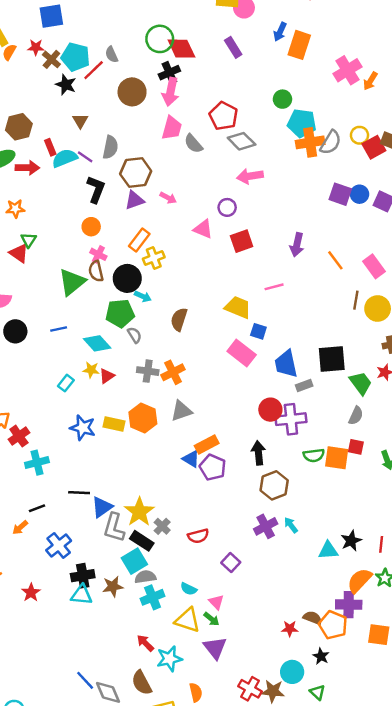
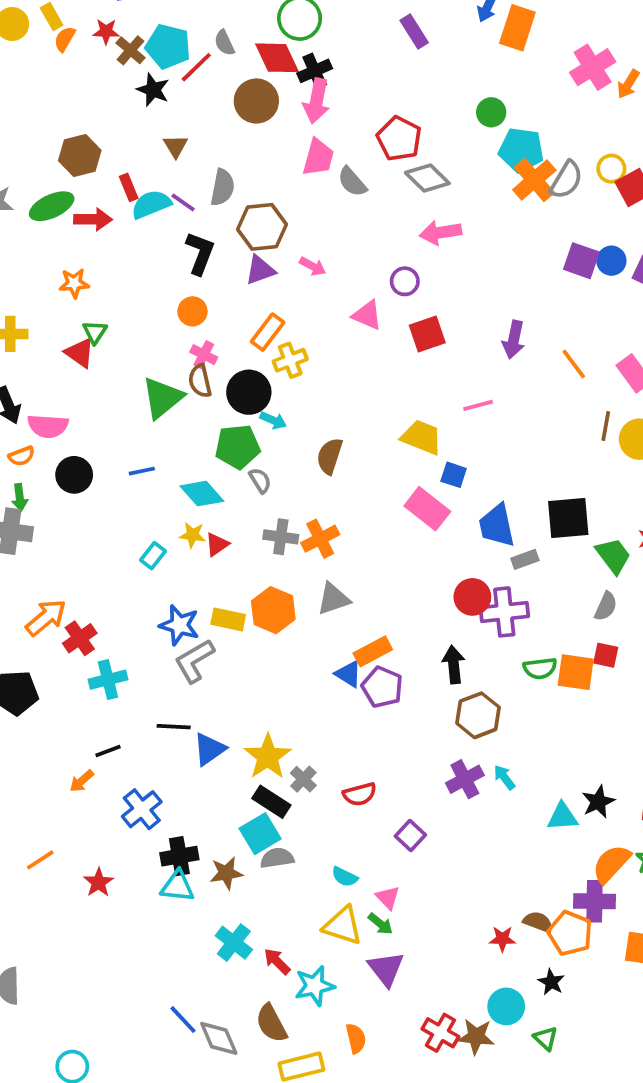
red diamond: (181, 49) -> (277, 58), moved
orange cross: (310, 142) -> (534, 180), turned -32
gray L-shape: (114, 528) -> (194, 661), moved, turned 44
cyan cross: (153, 597) -> (234, 943), moved, turned -30

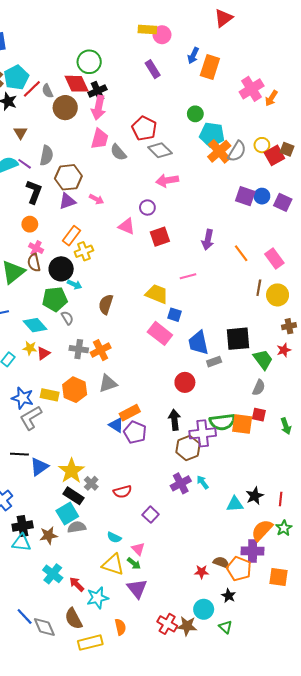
gray semicircle: (224, 43) -> (48, 91), moved
cyan pentagon: (168, 47) -> (16, 77), turned 30
purple cross: (504, 612) -> (203, 433), moved
green semicircle: (540, 668) -> (222, 422), size x1.4

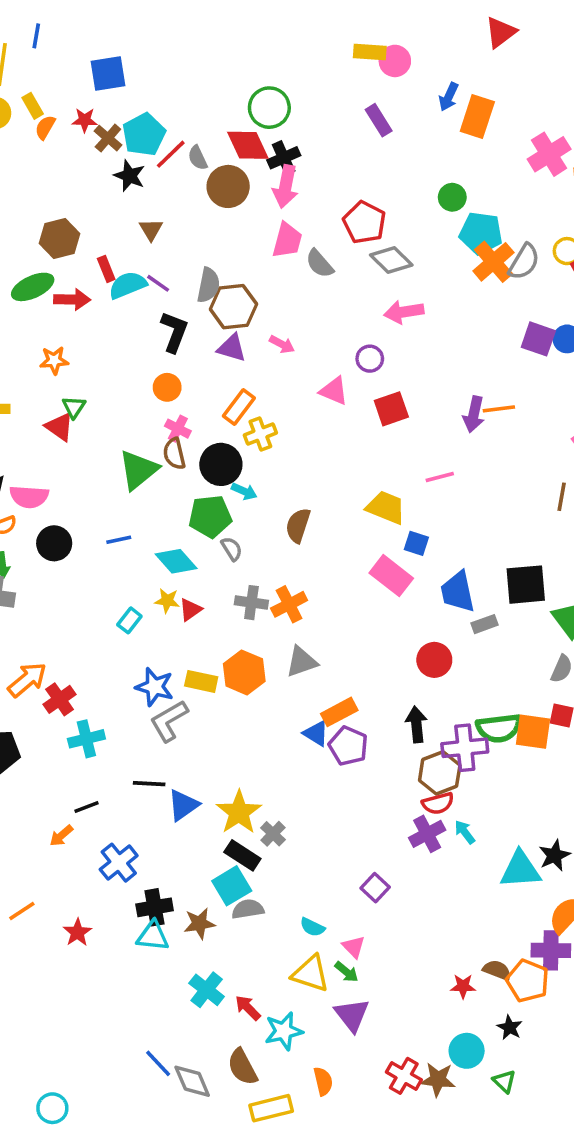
gray semicircle: (46, 155) -> (208, 285), moved
purple triangle: (67, 201) -> (232, 348), turned 36
orange line: (241, 253) -> (499, 409), moved, turned -60
red semicircle: (122, 492) -> (438, 803), moved
cyan triangle: (235, 504) -> (520, 870), size x1.4

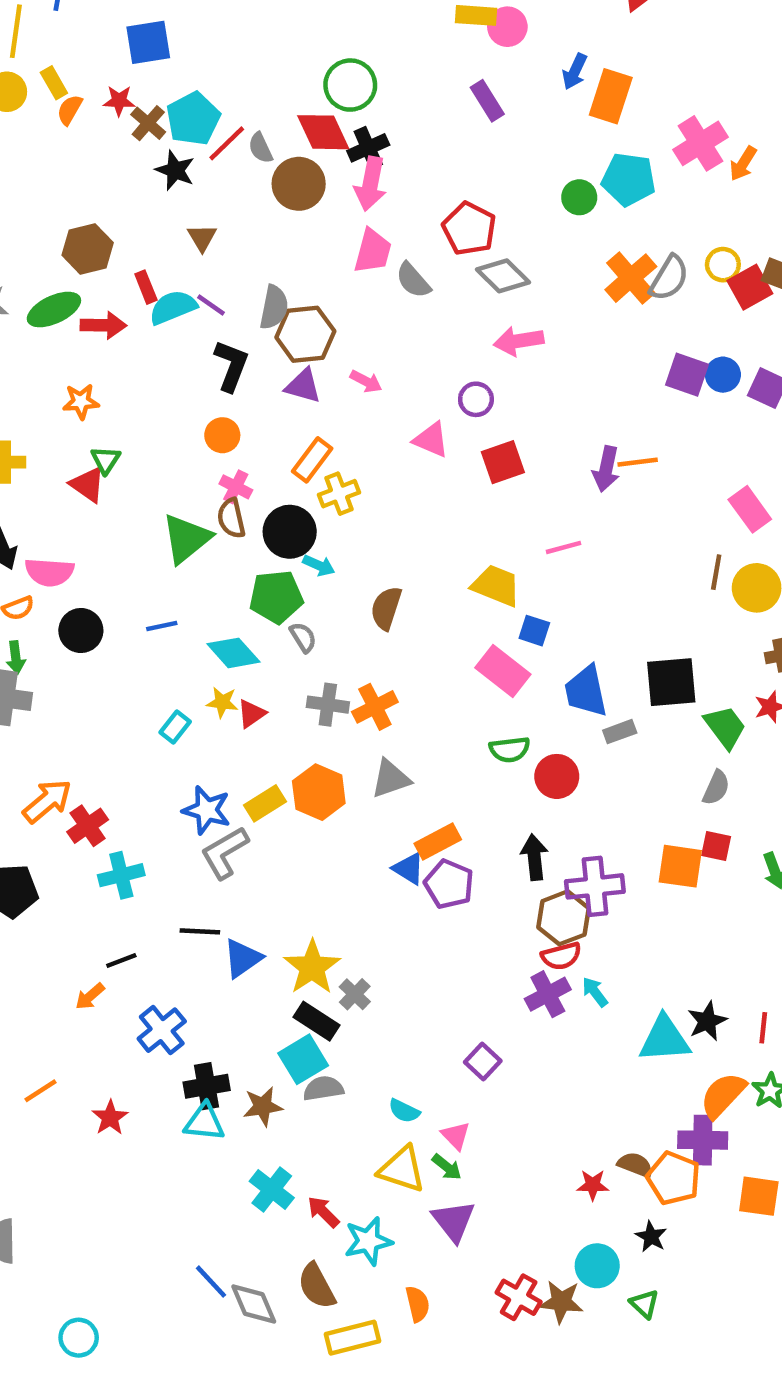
cyan pentagon: (481, 233) -> (629, 179), moved
yellow rectangle: (201, 681) -> (265, 803), turned -44
green semicircle: (499, 728) -> (510, 749), moved, size x0.7

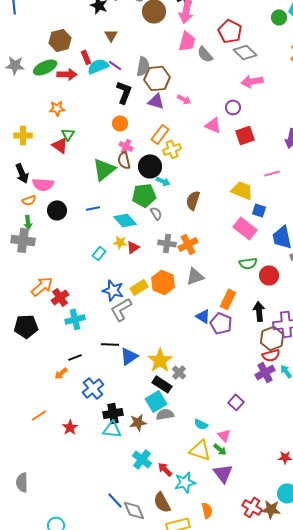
orange rectangle: (438, 842) -> (228, 299), moved, turned -36

